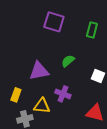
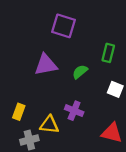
green rectangle: (92, 30) -> (108, 53), moved
purple triangle: (39, 71) -> (46, 65), moved

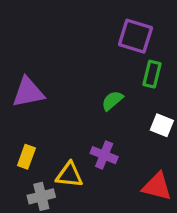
purple square: (64, 26) -> (135, 36), moved
purple triangle: (46, 65) -> (28, 92), moved

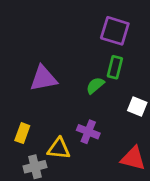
green rectangle: (152, 74) -> (115, 67), moved
purple triangle: (28, 92) -> (43, 78), moved

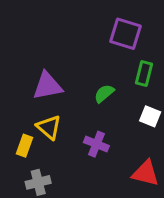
green rectangle: (115, 67) -> (144, 74), moved
yellow triangle: (59, 149) -> (49, 127), moved, turned 35

